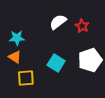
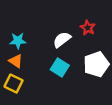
white semicircle: (58, 22) -> (62, 40), moved
yellow square: (26, 78) -> (14, 84), moved, turned 30

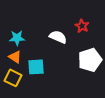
white semicircle: (62, 40) -> (58, 37), turned 60
cyan square: (60, 67) -> (36, 67), moved, turned -36

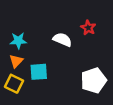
orange triangle: (15, 57) -> (16, 61), turned 40
white pentagon: (90, 60) -> (94, 80), moved

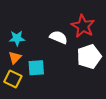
red star: (88, 28) -> (83, 26), size x1.6
white pentagon: (94, 80) -> (89, 57), moved

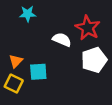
cyan star: (17, 38) -> (28, 14), moved

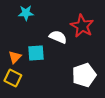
white pentagon: (94, 60) -> (84, 75), moved
cyan square: (38, 72) -> (36, 53), moved

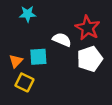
white pentagon: (84, 75) -> (90, 59), moved
yellow square: (13, 78) -> (24, 82), moved

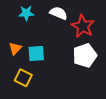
white semicircle: (62, 40) -> (59, 13), moved
orange triangle: (16, 61) -> (15, 48), moved

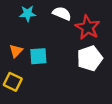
yellow square: (23, 78) -> (13, 82), moved

